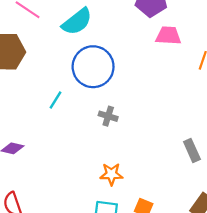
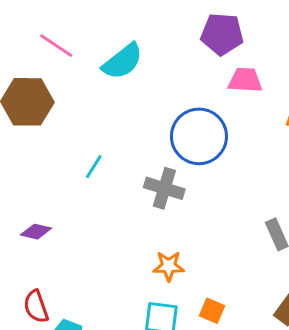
blue circle: (93, 67) -> (199, 136), moved
gray cross: (108, 116) -> (164, 188), size x1.5

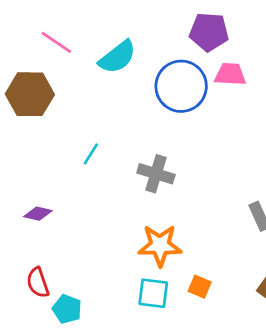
blue circle: (199, 136) -> (181, 86), moved
orange star: (169, 266) -> (160, 245), size x1.5

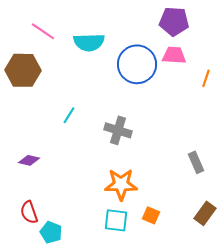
purple pentagon: (209, 32) -> (174, 21), moved
cyan semicircle: (117, 57) -> (89, 42), turned 36

